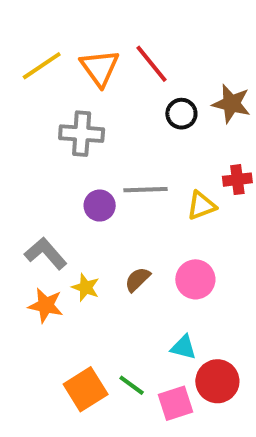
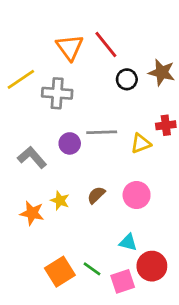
yellow line: (42, 66) -> (21, 79), moved
gray L-shape: (46, 253) -> (32, 157), moved

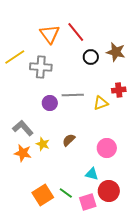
gray L-shape: (32, 157) -> (23, 128), moved
pink circle: (137, 195) -> (107, 148), moved

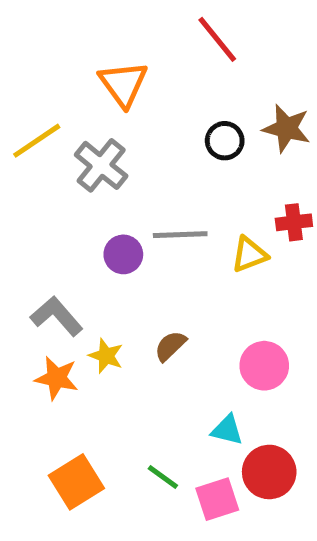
red line: (76, 32) -> (217, 39), moved
gray cross: (41, 67) -> (101, 165), turned 35
orange square: (43, 195) -> (76, 482), moved

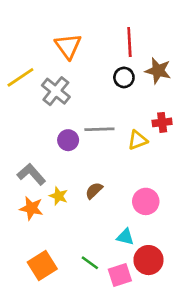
red line: (217, 39) -> (129, 42), moved, turned 36

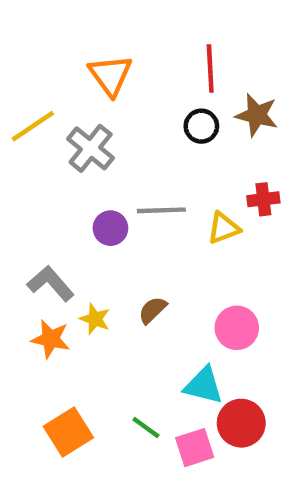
cyan triangle: (125, 237) -> (204, 385), size x1.4

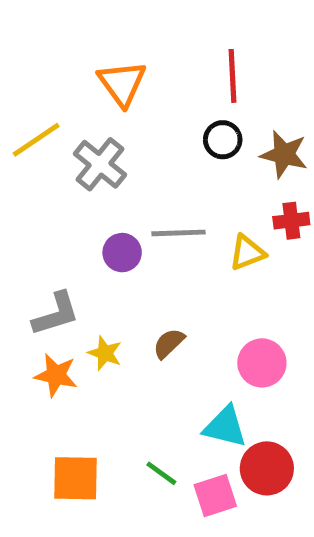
brown star: (257, 115) -> (284, 154), moved
gray L-shape: (51, 284) -> (56, 314), turned 114
orange square: (68, 432) -> (75, 478), turned 33

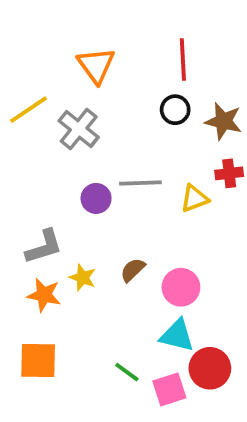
pink circle: (262, 363) -> (181, 287), moved
orange square: (75, 478) -> (38, 361), moved

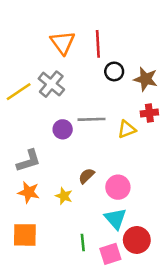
red line: (183, 60) -> (98, 44), moved
yellow line: (29, 110) -> (19, 92), moved
yellow star: (83, 278) -> (64, 196), moved
cyan triangle: (177, 335) -> (115, 219), turned 35
green line: (127, 372) -> (83, 242), turned 48

